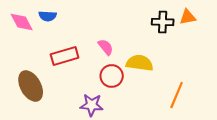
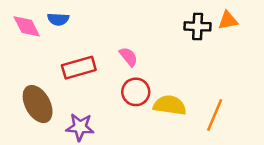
yellow semicircle: (140, 63) -> (170, 105), moved
purple star: (92, 105) -> (80, 127), moved

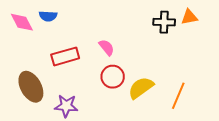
yellow semicircle: (170, 105) -> (141, 88), turned -44

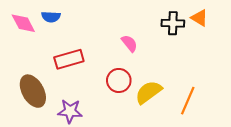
orange triangle: (189, 17) -> (199, 18), turned 42
pink semicircle: (107, 47) -> (129, 43), moved

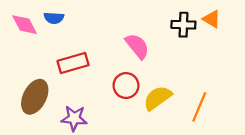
pink semicircle: (129, 43) -> (137, 46), size x1.4
brown ellipse: (33, 91) -> (35, 97), turned 56

